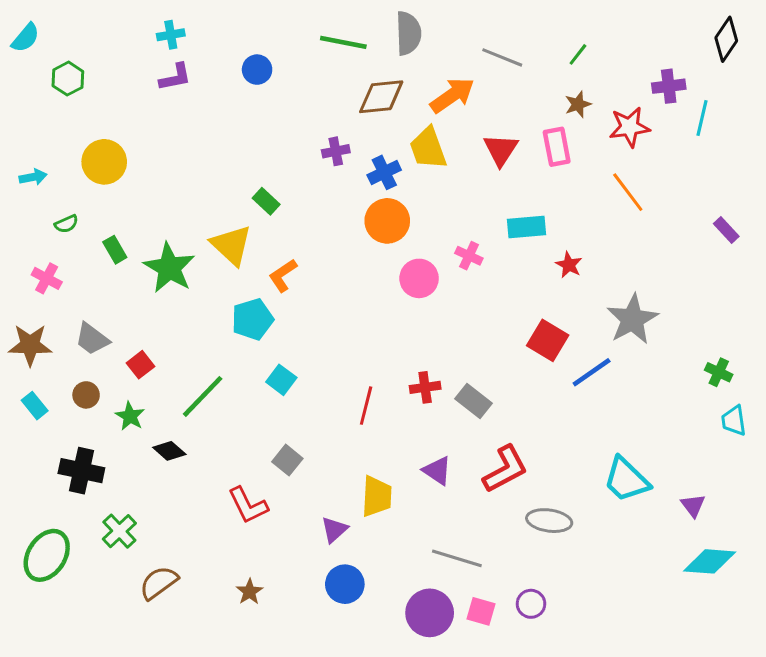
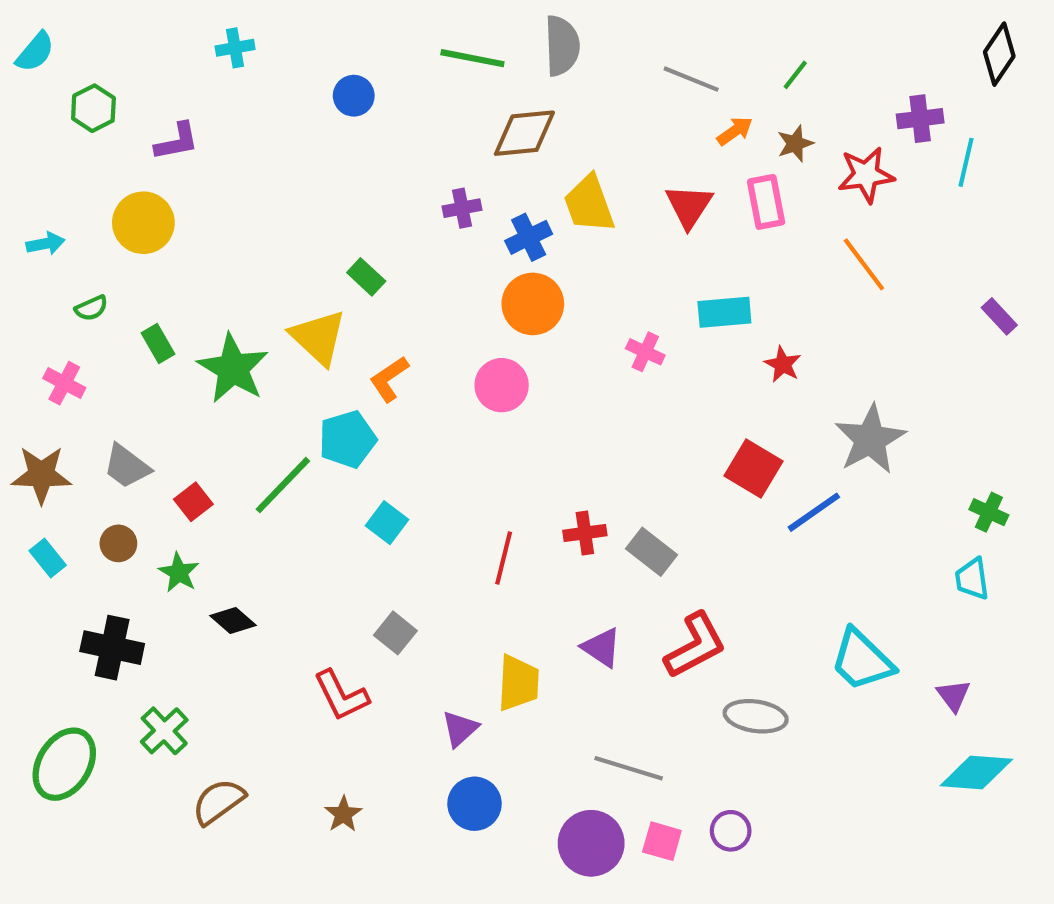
purple L-shape: (175, 77) -> (177, 142), moved
orange arrow: (452, 95) -> (735, 131), moved, size x0.6
pink circle: (419, 278) -> (502, 385), moved
green line: (203, 396) -> (283, 485), moved
cyan trapezoid: (734, 421) -> (972, 579), moved

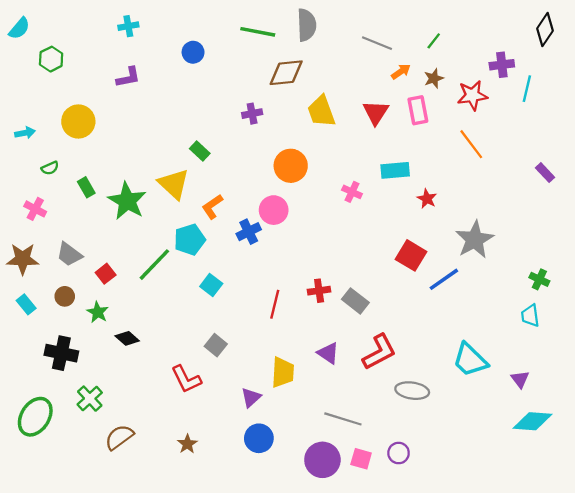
purple L-shape: (177, 142) -> (128, 77), moved
blue cross: (529, 237) -> (249, 232), moved

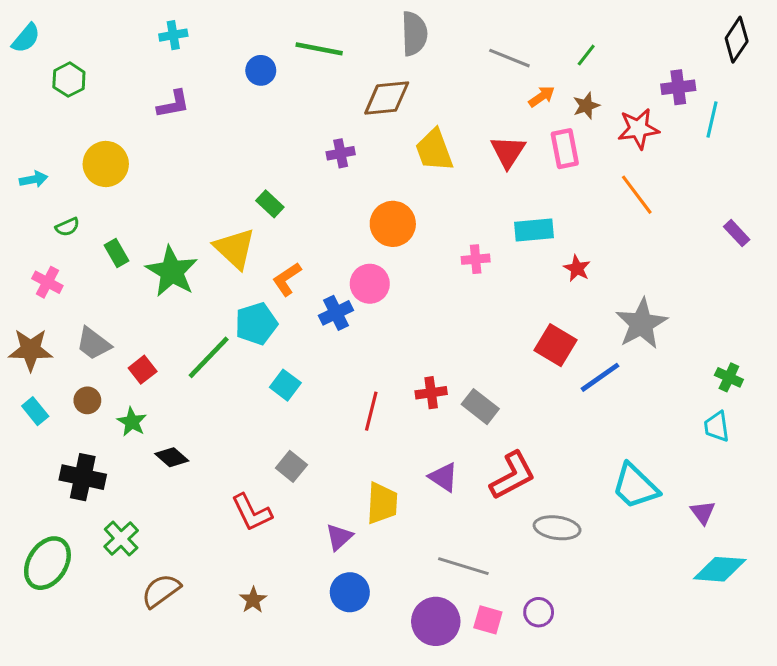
green line: (258, 32) -> (319, 49), moved
pink cross: (352, 192) -> (476, 259), turned -30

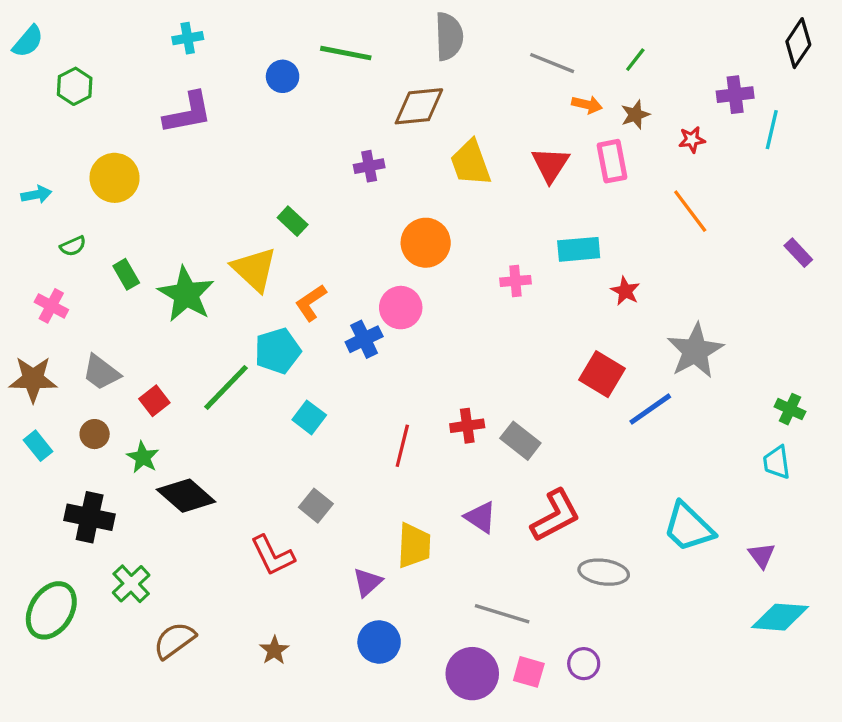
orange arrow: (542, 96) -> (587, 105), turned 48
purple L-shape: (173, 104) -> (188, 113), size x1.4
red star: (638, 129) -> (692, 140), size x0.6
black diamond: (172, 457) -> (186, 496), size x1.6

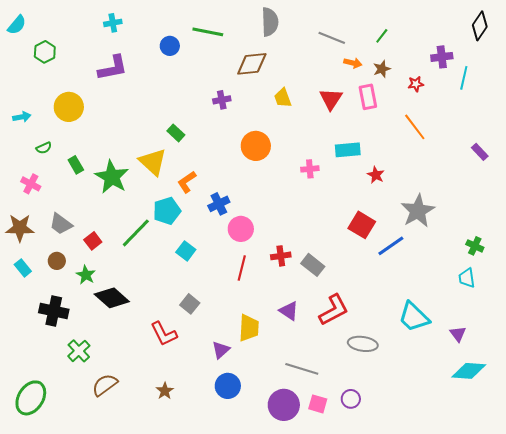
yellow trapezoid: (471, 163) -> (283, 98), size x0.7
pink circle: (401, 308) -> (241, 229), moved
green ellipse: (51, 610) -> (31, 398), moved

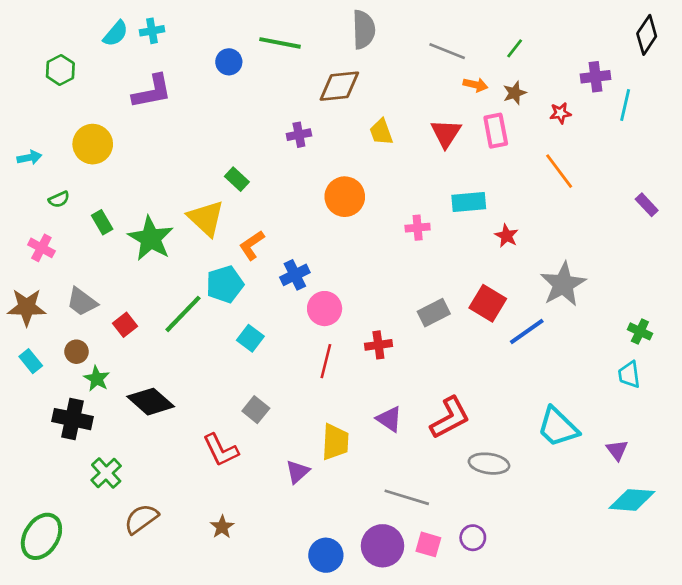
cyan semicircle: (17, 25) -> (116, 34), moved
gray rectangle: (313, 265) -> (434, 313), moved, turned -65
green star: (86, 275) -> (97, 379), moved
blue circle: (228, 386) -> (326, 555), moved

